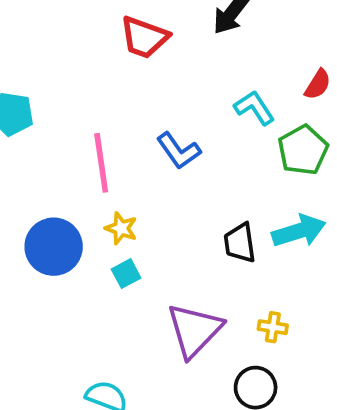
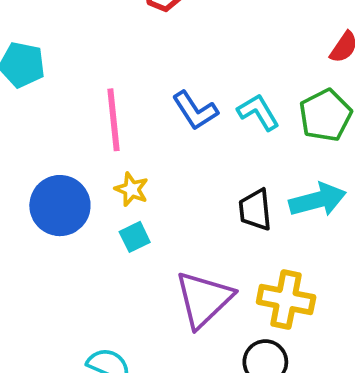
cyan L-shape: (254, 108) -> (258, 112), moved
yellow cross: (273, 327) -> (286, 299), size x1.8

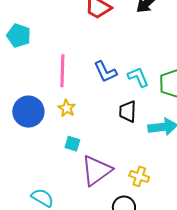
black trapezoid: (255, 210) -> (128, 111), moved
cyan square: (135, 237) -> (72, 144), moved, turned 35
yellow cross: (286, 299) -> (139, 176), size x0.7

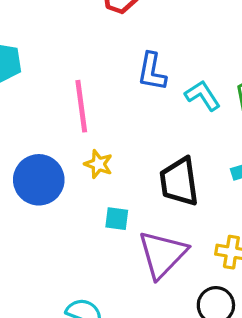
blue L-shape: (105, 72) -> (152, 72), moved, turned 45
black trapezoid: (128, 111) -> (179, 182), moved, size x1.4

